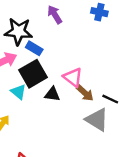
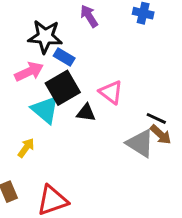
cyan triangle: (18, 92) -> (45, 110), size x1.5
brown arrow: (85, 93) -> (161, 135), moved

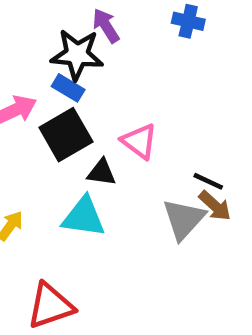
black star: (45, 37) -> (77, 55), moved
cyan triangle: (45, 110) -> (84, 217), moved, turned -32
gray triangle: (140, 143) -> (184, 219), turned 40

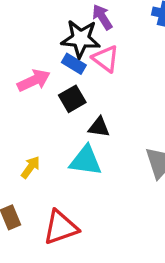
black square: (66, 135) -> (72, 99), size x0.7
pink triangle: (139, 141) -> (106, 59), moved

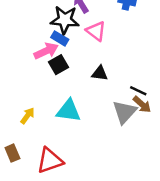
pink triangle: (106, 59) -> (96, 31), moved
pink arrow: (34, 80) -> (46, 51), moved
black triangle: (99, 127) -> (100, 73), moved

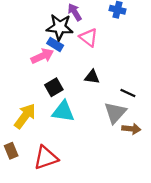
black square: (59, 65) -> (54, 87), moved
brown arrow: (142, 104) -> (131, 129), moved, turned -36
yellow arrow: (27, 116) -> (25, 116), size x1.6

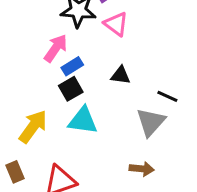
blue rectangle: (55, 44) -> (72, 66), moved, turned -63
pink arrow: (42, 56) -> (56, 48), turned -30
brown arrow: (131, 129) -> (142, 169), moved

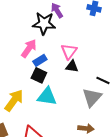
pink triangle: (116, 24) -> (69, 51), moved, turned 30
black square: (71, 89) -> (39, 75), turned -35

